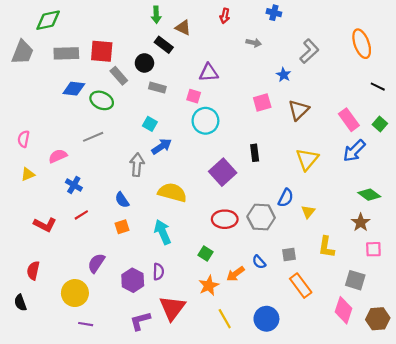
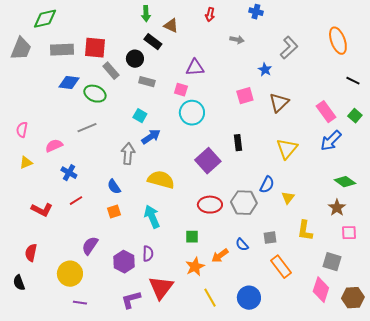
green square: (205, 253) -> (192, 237), turned -32

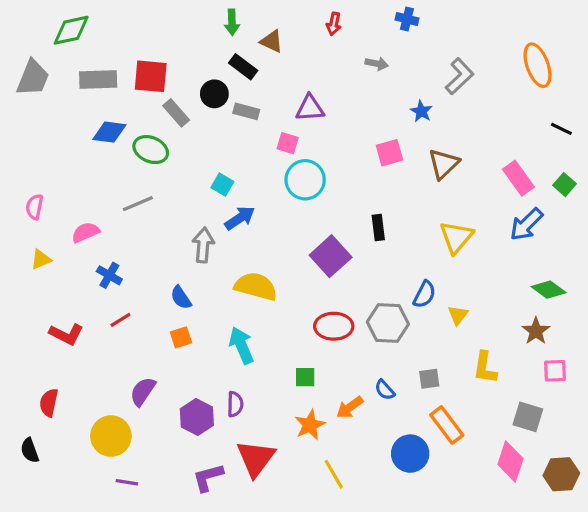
gray rectangle: (147, 82) -> (246, 111), moved
blue circle: (249, 298) -> (410, 454), moved

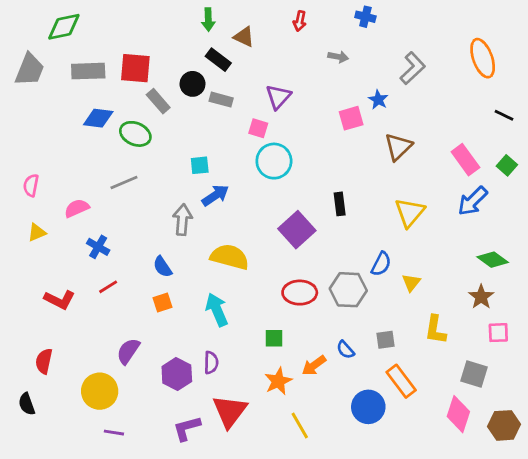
purple triangle: (310, 108) -> (278, 97), turned -44
pink square: (389, 153) -> (351, 118), moved
cyan square: (222, 185) -> (200, 165), turned -36

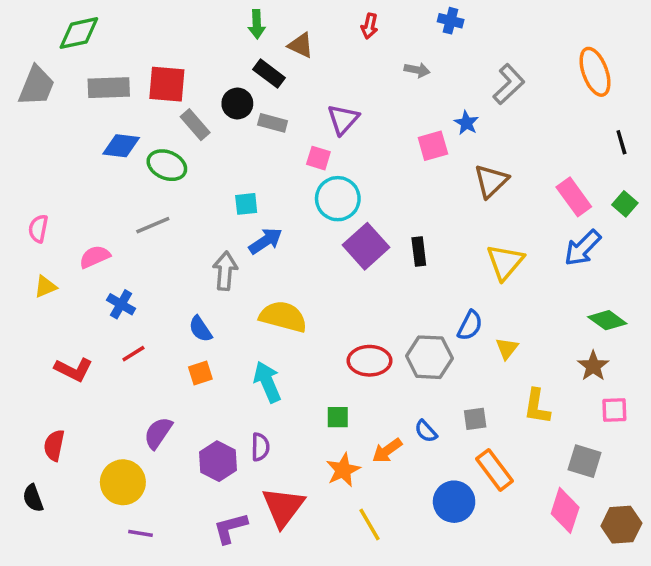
black line: (504, 115) -> (621, 142), turned 48
purple square: (297, 230) -> (366, 246), moved

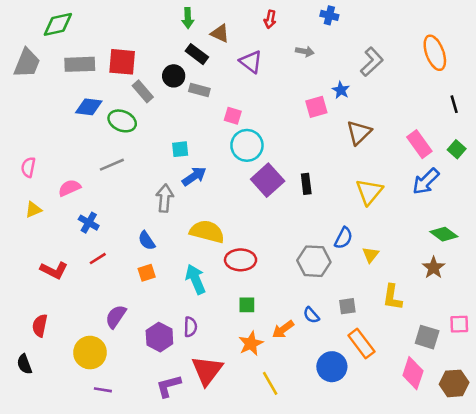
purple triangle: (343, 119) -> (251, 62), moved, turned -35
red ellipse: (369, 361) -> (241, 260), moved
pink square: (614, 410) -> (459, 324), moved

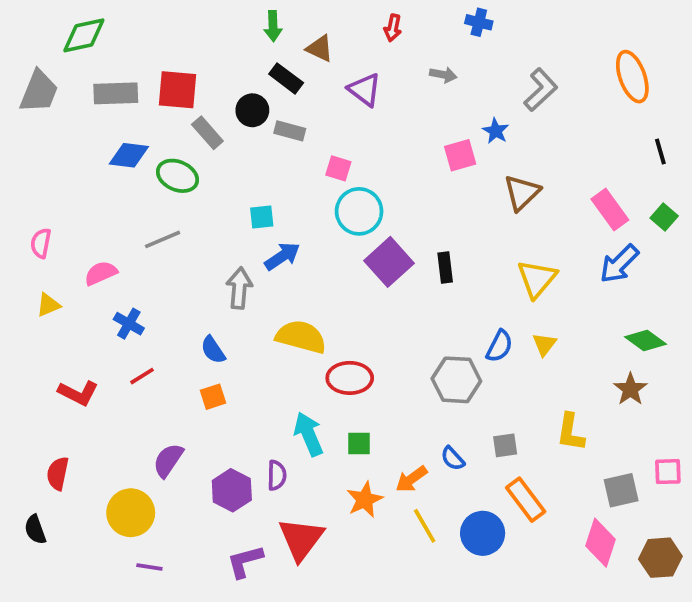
yellow triangle: (370, 255) -> (544, 344), moved
cyan arrow: (196, 279) -> (309, 434), moved
gray square: (427, 337) -> (621, 490), turned -30
yellow line: (270, 383) -> (425, 526), moved

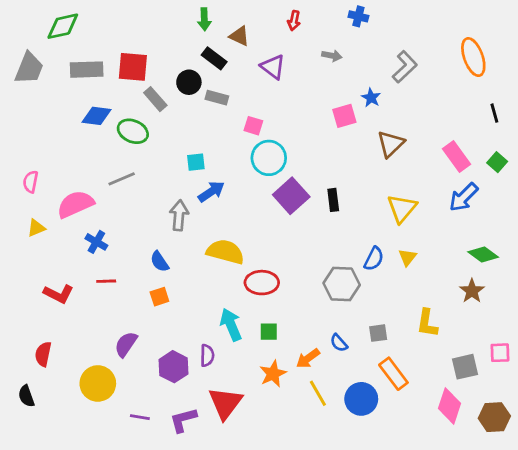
pink semicircle: (101, 273) -> (75, 204), size x1.5
red line: (142, 376) -> (106, 281), turned 30
purple line: (149, 567) -> (140, 417), moved

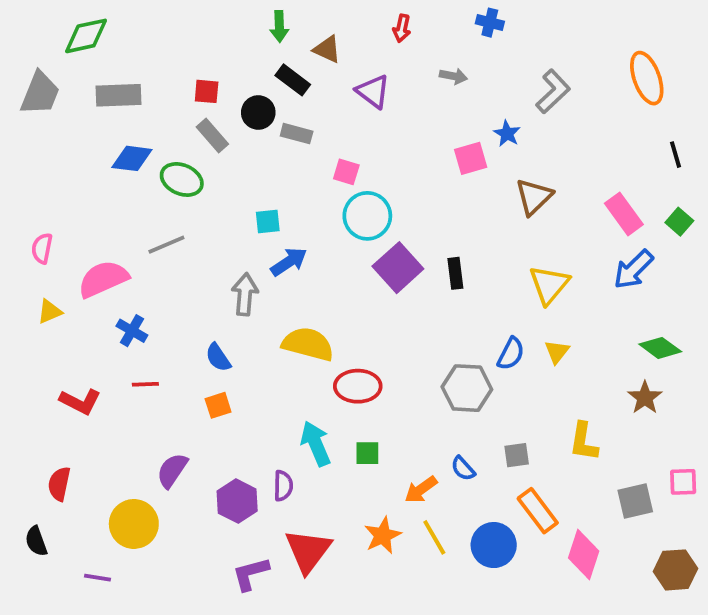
red square: (133, 67) -> (207, 91), moved, size x0.6
orange star: (273, 374) -> (383, 535), moved
pink diamond: (450, 406) -> (584, 555), moved
purple line: (140, 417) -> (97, 578), moved

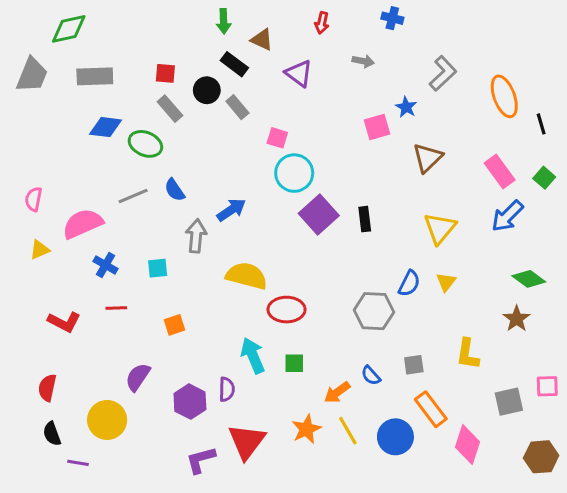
orange ellipse: (647, 78) -> (504, 96), moved
gray rectangle: (297, 134) -> (237, 107), turned 35
cyan square: (268, 222) -> (158, 268), moved
blue semicircle: (218, 357) -> (175, 190), moved
black semicircle: (36, 541) -> (52, 434), moved

